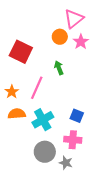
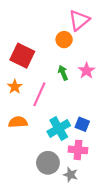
pink star: (81, 42) -> (87, 71), moved
orange star: (12, 92) -> (15, 87), moved
cyan cross: (43, 120) -> (59, 129), moved

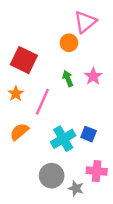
orange semicircle: (18, 122) -> (19, 132), turned -36
pink cross: (78, 150) -> (97, 171), moved

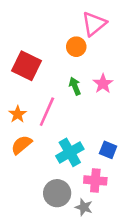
orange star: (16, 94) -> (18, 114), moved
blue square: (89, 134) -> (108, 150), moved
pink cross: (97, 171) -> (95, 180), moved

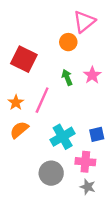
blue square: (108, 150) -> (97, 134), turned -35
gray star: (84, 207) -> (88, 187), moved

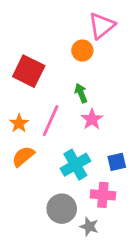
pink star: (92, 75) -> (92, 119), moved
gray star: (88, 187) -> (89, 227), moved

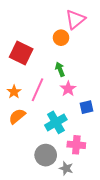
blue square: (117, 162) -> (87, 107), moved

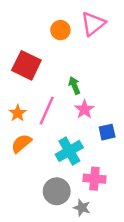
orange circle: (61, 38) -> (60, 30), moved

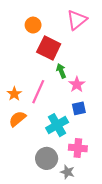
orange circle: (60, 30) -> (33, 25), moved
red square: (26, 65) -> (49, 48), moved
pink star: (84, 109) -> (77, 84), moved
blue square: (107, 132) -> (79, 108), moved

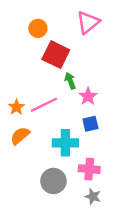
pink line: (38, 92) -> (44, 105), turned 40
cyan cross: (57, 125) -> (65, 143), turned 30
gray star: (67, 172) -> (93, 197), moved

